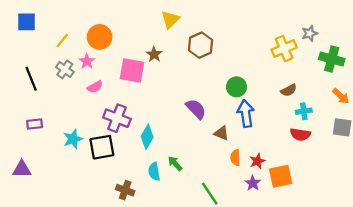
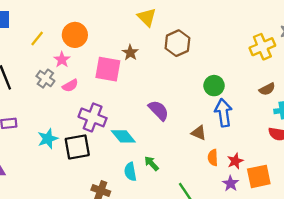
yellow triangle: (170, 20) -> (147, 17), turned -30
gray cross: (65, 69) -> (45, 79), moved
purple semicircle: (196, 109) -> (159, 110), moved
cyan diamond: (147, 137) -> (123, 136), turned -70

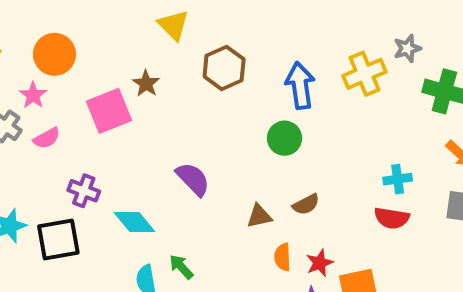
pink square: (108, 69) -> (109, 111), turned -32
brown semicircle: (267, 89) -> (306, 204), moved
blue arrow: (223, 113) -> (300, 86), moved
purple cross: (93, 117) -> (84, 191), size x0.7
brown triangle: (199, 133) -> (259, 216), turned -35

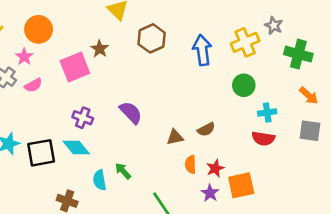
gray star: (407, 48) -> (274, 25), turned -30
green circle: (285, 138) -> (244, 85), moved
purple cross: (84, 191) -> (83, 118), moved
cyan diamond: (134, 222) -> (76, 148), moved

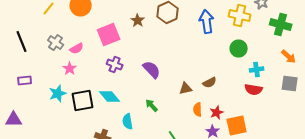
yellow cross: (245, 42) -> (240, 16), turned 35
brown star: (100, 49) -> (138, 20), moved
pink star: (24, 57) -> (70, 68), moved
purple cross: (83, 118) -> (115, 64), moved
green arrow: (123, 171) -> (152, 106), moved

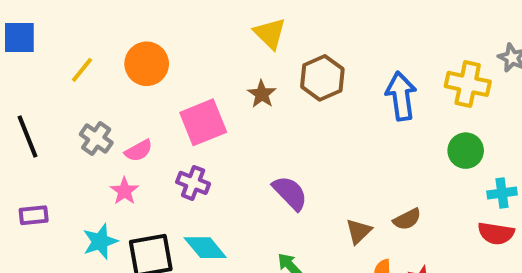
purple cross: (115, 64) -> (193, 183), moved
brown triangle: (186, 88) -> (359, 231), turned -32

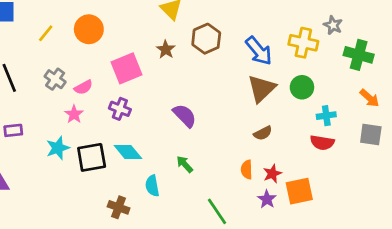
blue arrow: (401, 96) -> (259, 51), turned 148
brown triangle: (359, 231) -> (262, 89), moved, size x1.6

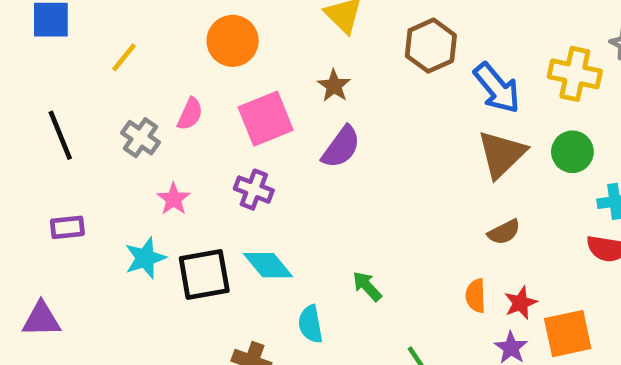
orange circle: (89, 29) -> (233, 41), moved
brown hexagon: (206, 39) -> (431, 46), moved
pink semicircle: (83, 87) -> (190, 114), moved, turned -36
purple semicircle: (185, 116) -> (341, 147), moved, turned 80

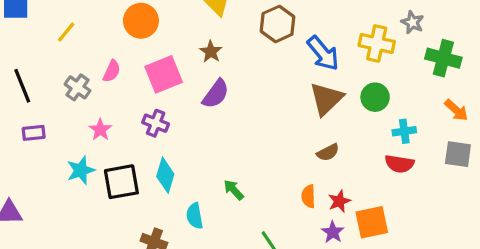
purple rectangle: (67, 227) -> (34, 133), moved
cyan diamond: (268, 265) -> (165, 175), turned 56

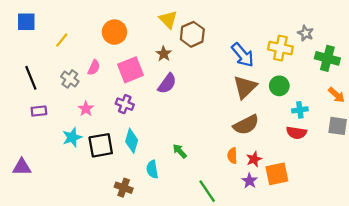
brown hexagon: (278, 24) -> (192, 34), moved
brown semicircle: (328, 152) -> (246, 125), size x1.6

